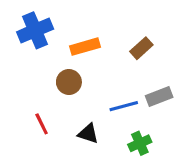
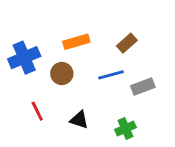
blue cross: (35, 30) -> (24, 58), moved
blue line: (124, 106) -> (111, 75), moved

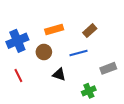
gray rectangle: (143, 87) -> (108, 68), moved
red line: (37, 111) -> (18, 75), moved
black triangle: (79, 120) -> (59, 74), moved

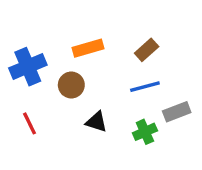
blue line: (79, 53) -> (145, 87), moved
green cross: (89, 91) -> (145, 132), moved

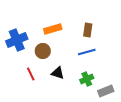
brown rectangle: (147, 50) -> (88, 30), turned -40
gray rectangle: (177, 112) -> (106, 91), moved
red line: (29, 123) -> (31, 74), moved

